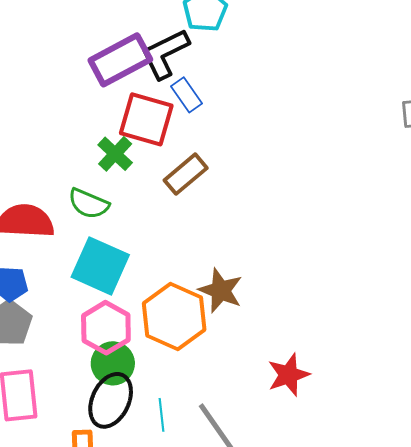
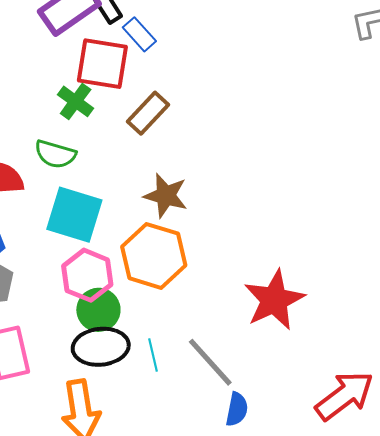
brown star: (221, 291) -> (166, 196), moved
red star: (288, 375) -> (274, 300), size x1.4
black ellipse: (111, 400) -> (101, 347), turned 66

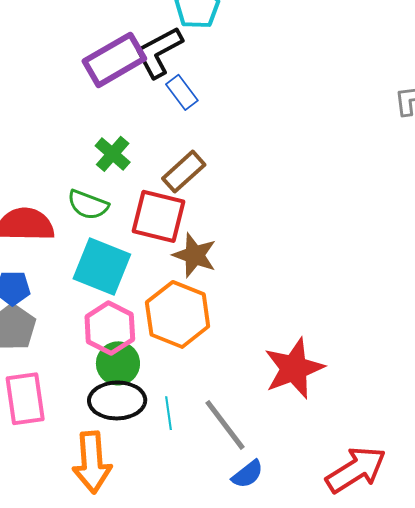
red square: (102, 64) -> (158, 216), moved
blue semicircle: (237, 409) -> (248, 474), turned 36

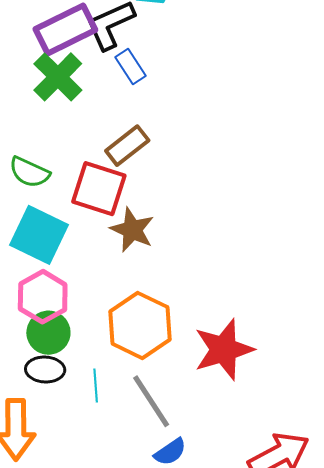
green cross: (113, 154) -> (58, 77), moved, size x1.4
orange hexagon: (178, 314) -> (140, 325), moved
black ellipse: (117, 400) -> (45, 369), size x0.7

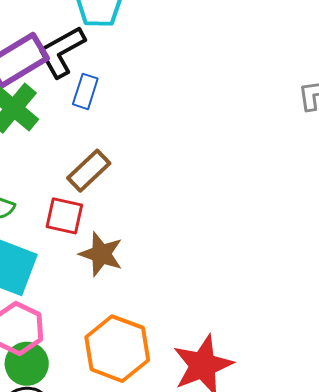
blue rectangle: (131, 66) -> (85, 91), turned 56
red square: (99, 189) -> (64, 216), size x0.7

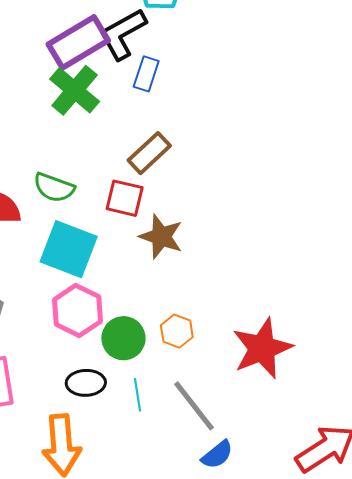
orange hexagon: (117, 349) -> (177, 331), size x0.5
green circle: (27, 364) -> (123, 338), moved

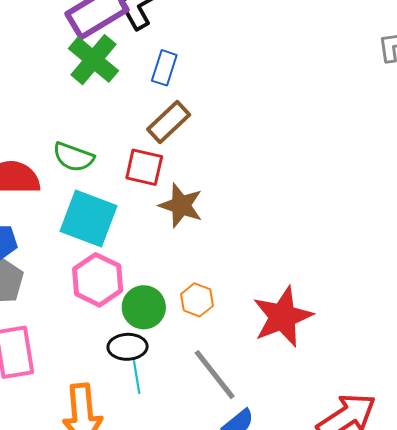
blue rectangle: (146, 74) -> (164, 68), moved
black ellipse: (86, 383) -> (128, 347), moved
cyan line: (137, 395) -> (137, 377), moved

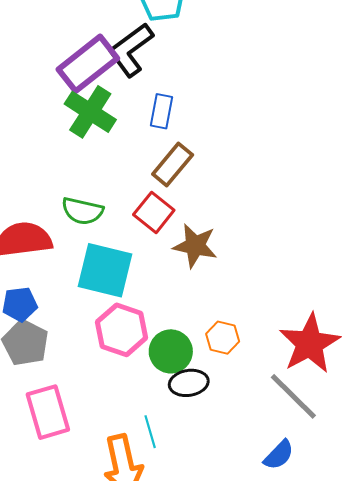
red square: (144, 167) -> (154, 212), turned 33
black ellipse: (128, 347) -> (189, 383), moved
gray line: (215, 375) -> (293, 396), moved
cyan line: (137, 377) -> (150, 432), moved

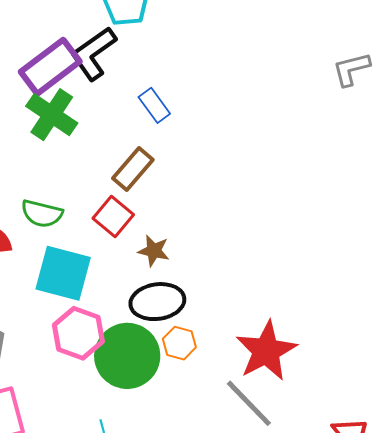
blue rectangle: (162, 111) -> (154, 105), moved, turned -48
brown star: (195, 246) -> (154, 251), size x0.7
green circle: (171, 351) -> (127, 356), size x1.5
black ellipse: (189, 383) -> (157, 302), moved, size x1.4

